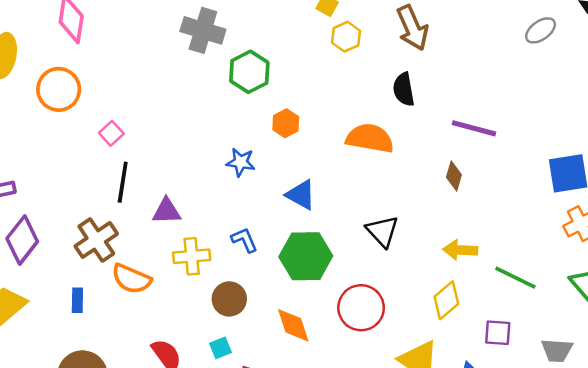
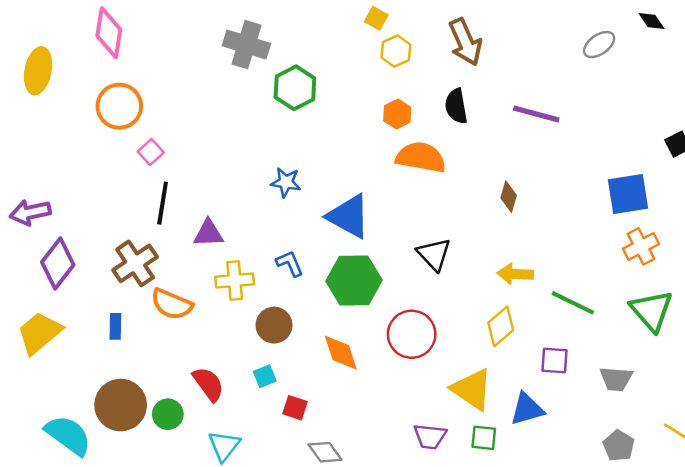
orange circle: (59, 89) -> (119, 106), moved
orange hexagon: (286, 123) -> (397, 114), moved
purple line: (474, 128) -> (536, 114), moved
blue triangle: (301, 195) -> (349, 216), size x1.4

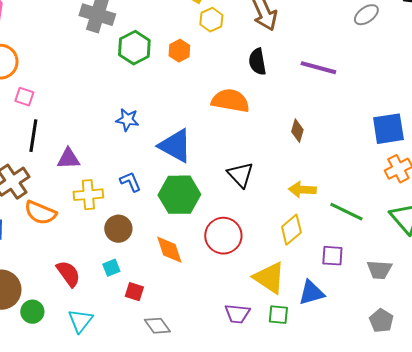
orange hexagon: (397, 114) -> (179, 51), moved
pink square: (151, 152) -> (24, 97), turned -30
green circle: (168, 414) -> (32, 312), moved

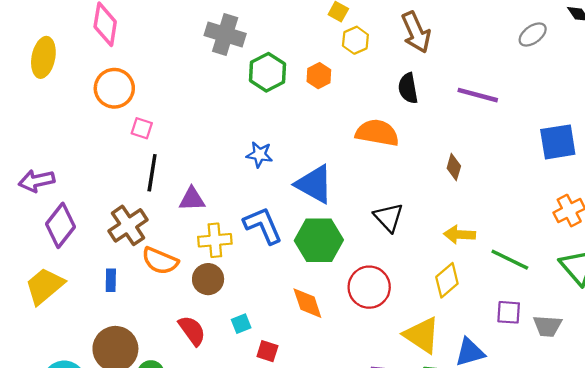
blue square: (388, 129) -> (558, 142), moved
blue L-shape: (130, 182) -> (263, 225), size x1.6
brown circle: (118, 229) -> (208, 279), moved
purple square: (332, 256) -> (509, 312), moved

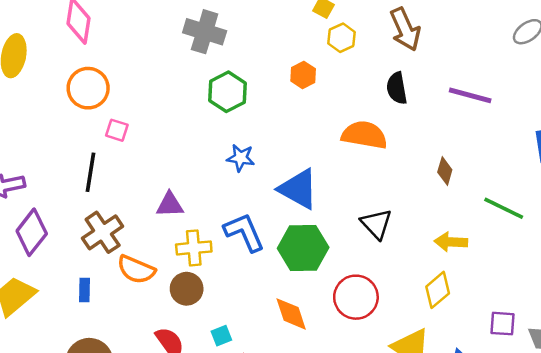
green hexagon: (267, 72) -> (227, 92), moved
black line: (152, 173) -> (91, 172), moved
green line: (510, 260) -> (504, 208), moved

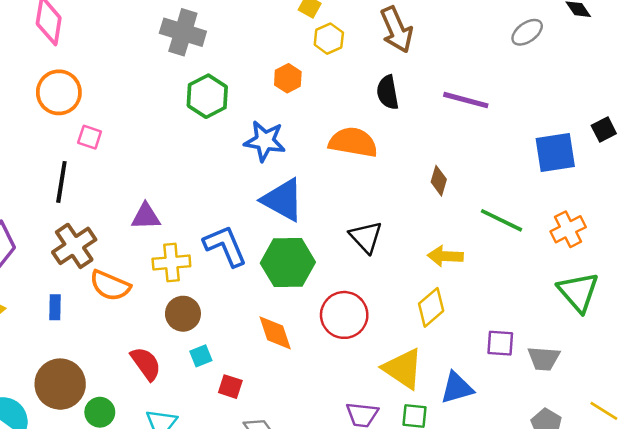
blue star: (241, 158) -> (265, 141), moved, size x1.4
brown circle: (187, 289) -> (183, 314), moved

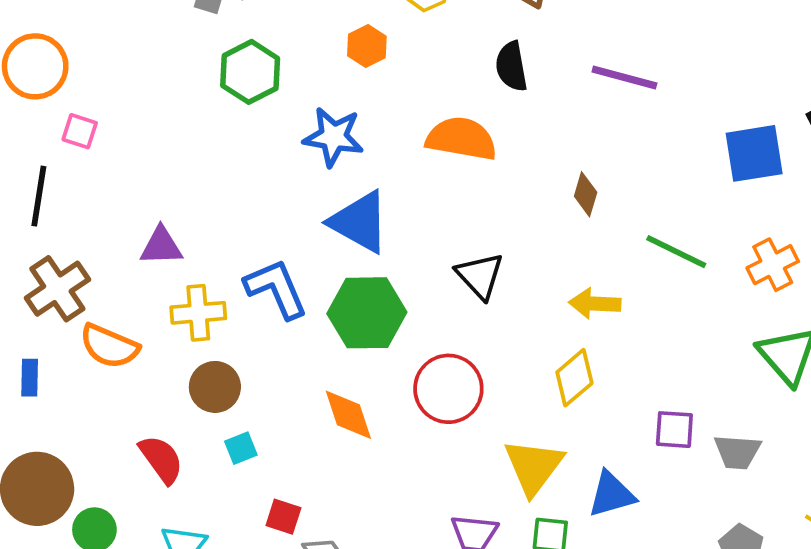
yellow triangle: (403, 369) -> (534, 467), turned 33
red square: (230, 387) -> (283, 517), moved

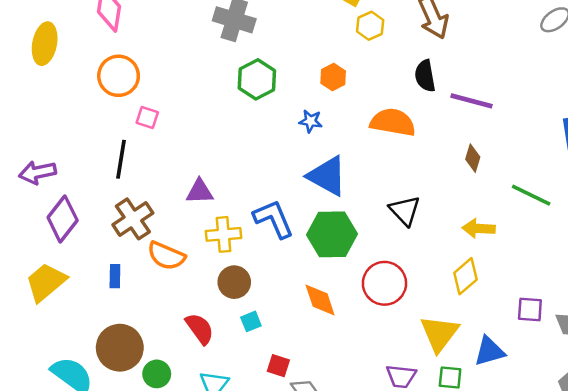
orange hexagon: (367, 46) -> (333, 77), moved
purple line: (624, 77) -> (472, 101), moved
blue star: (334, 137) -> (311, 121), size x0.6

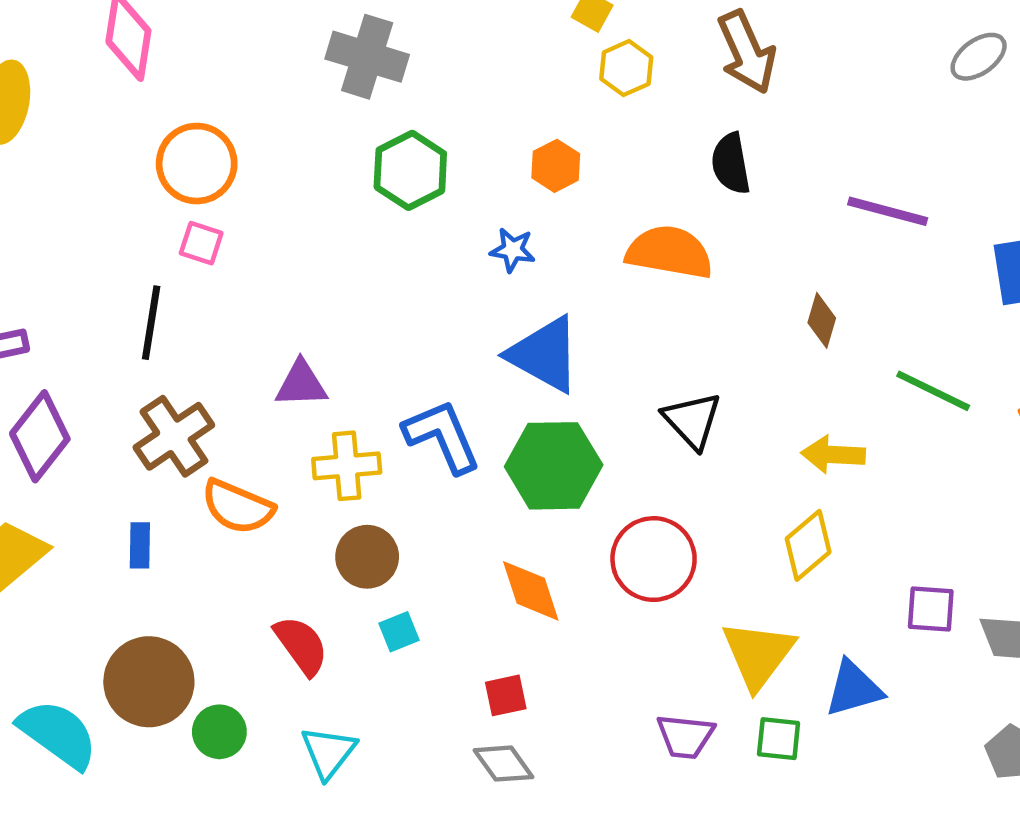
orange circle: (119, 76) -> (197, 164), moved
purple line: (472, 101) -> (888, 211), moved
red square: (278, 366) -> (506, 695), moved, turned -30

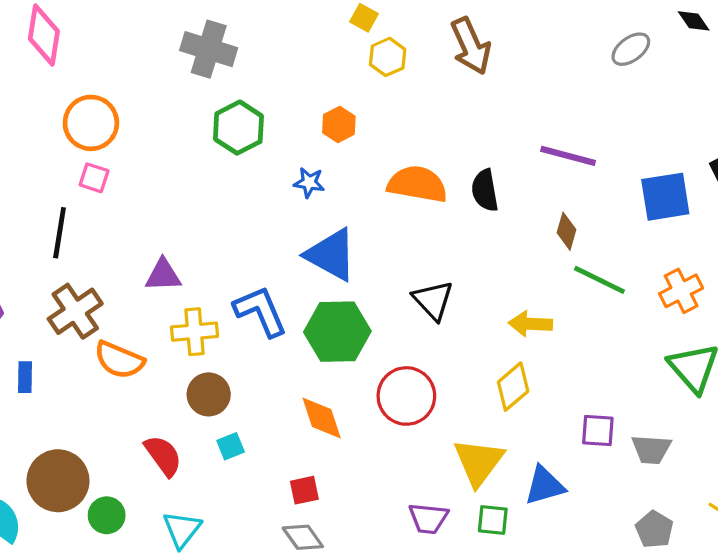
black semicircle: (731, 164) -> (485, 190), moved
brown diamond: (822, 320) -> (566, 231), moved
blue rectangle: (140, 545) -> (25, 377), moved

